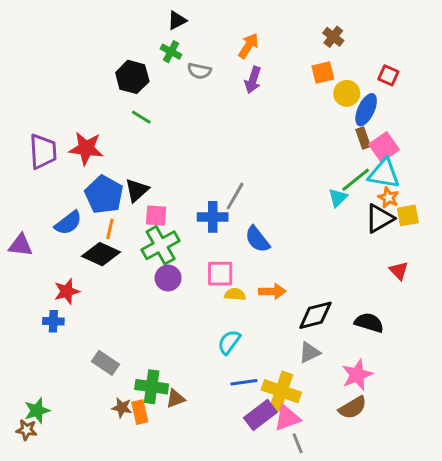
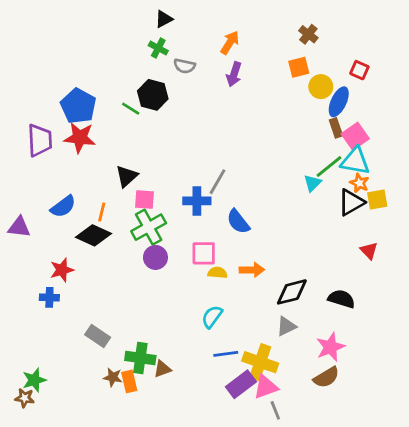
black hexagon: (132, 77) -> (153, 95), moved
blue pentagon: (104, 195) -> (78, 106), moved

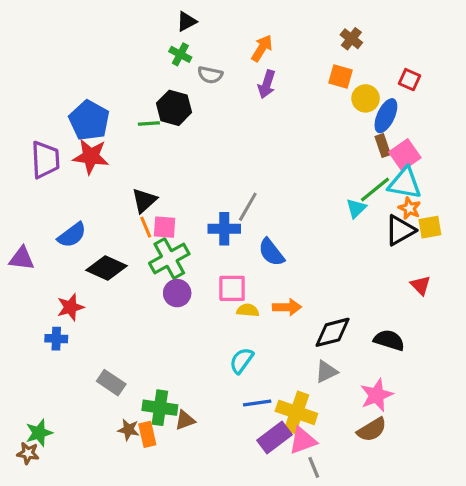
orange square: (299, 67) -> (340, 76), turned 30
green line: (131, 109) -> (149, 124), turned -36
orange line: (102, 212) -> (146, 227), moved, turned -36

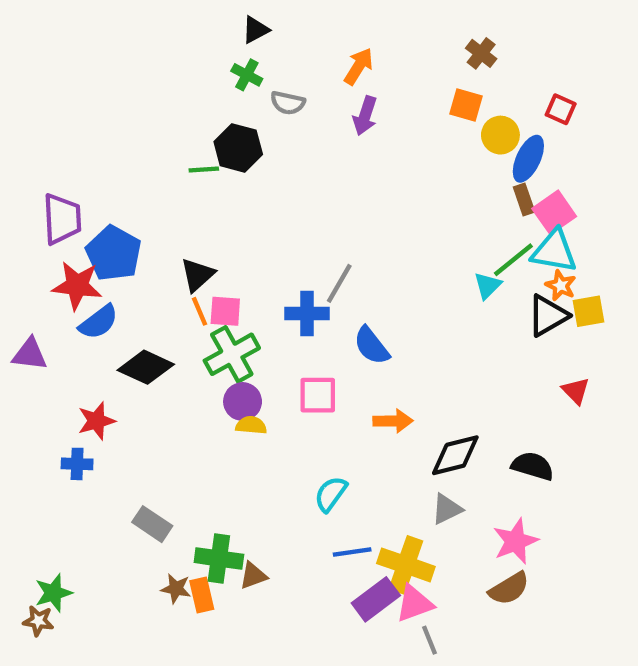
blue pentagon: (89, 120) -> (114, 253), moved
red star: (91, 156) -> (77, 286), moved
yellow semicircle: (248, 310) -> (251, 425), moved

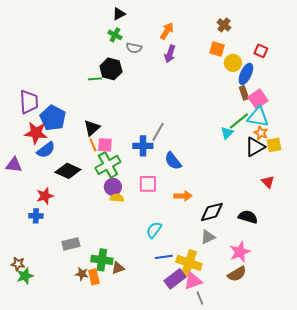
gray rectangle: (152, 524) -> (71, 244), turned -48
brown star: (38, 621) -> (18, 264), moved

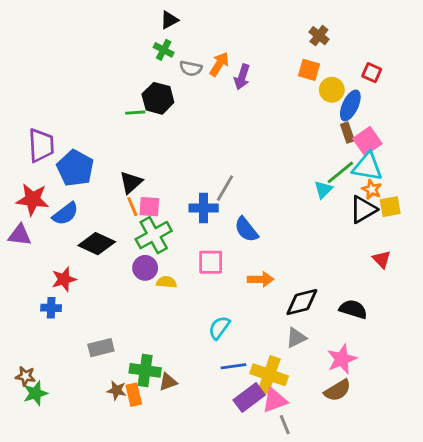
orange arrow: (167, 31) -> (219, 64), moved
red star: (36, 133) -> (33, 199), moved
purple circle: (113, 187) -> (145, 268), moved

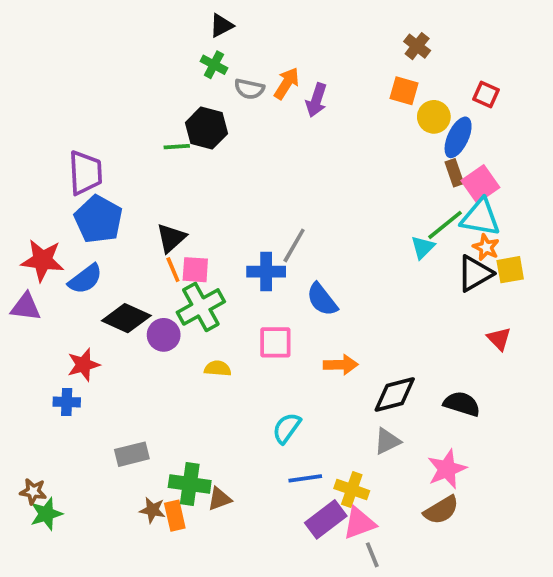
purple trapezoid: (41, 145) -> (85, 173), moved
purple circle: (145, 268) -> (164, 335), moved
yellow cross: (269, 375) -> (352, 490), size x0.7

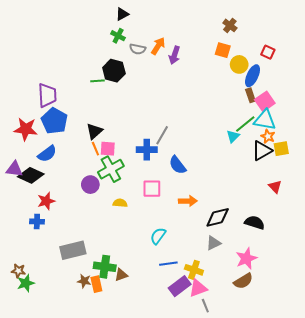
red star: (42, 260) -> (26, 129), moved
black diamond: (126, 318) -> (31, 175), moved
gray rectangle: (132, 454) -> (73, 250), size x1.4

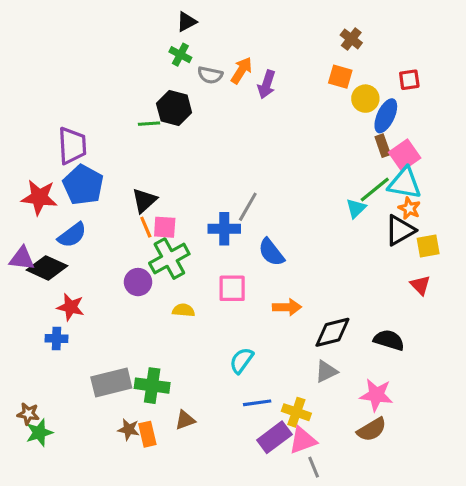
red square: (268, 52) -> (409, 80), turned -32
yellow square: (281, 149) -> (428, 246), moved
red star: (46, 201) -> (71, 307), turned 30
pink star: (246, 258) -> (376, 395), turned 30
green cross: (105, 267) -> (152, 386), moved

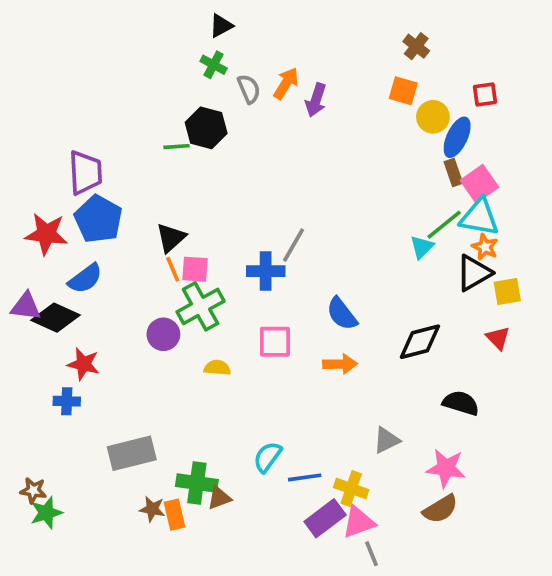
gray semicircle: (210, 75) -> (249, 89), turned -125
blue semicircle: (271, 252) -> (342, 314), moved
black diamond: (332, 332) -> (420, 342), moved
cyan semicircle: (241, 360) -> (267, 457), moved
green cross: (152, 386) -> (197, 483), moved

